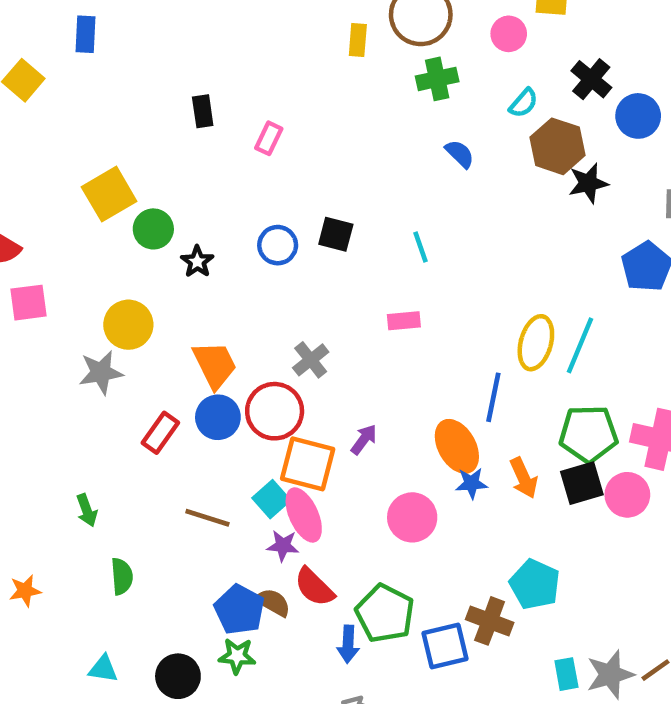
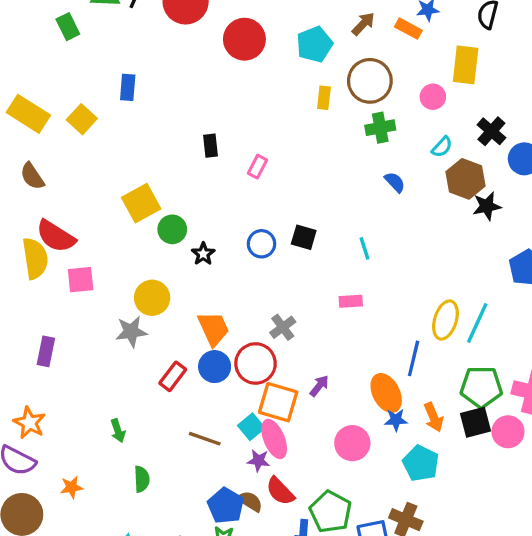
cyan pentagon: (535, 584) -> (421, 463), moved

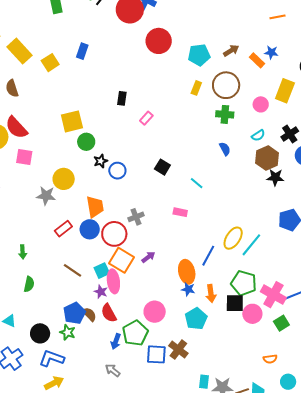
blue circle: (261, 244) -> (117, 171), moved
cyan line: (364, 248) -> (197, 183), turned -48
pink circle: (352, 443) -> (155, 312), moved

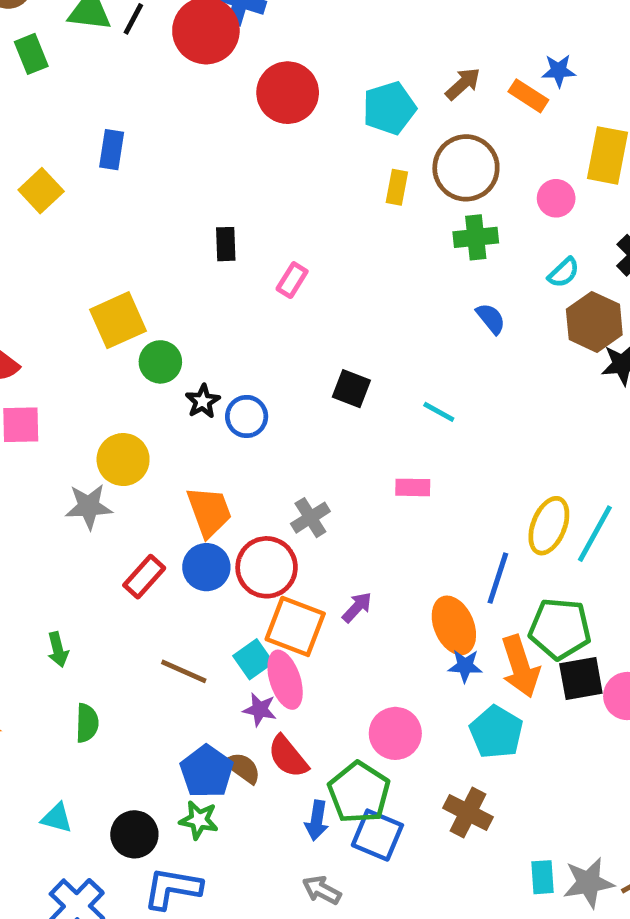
green pentagon: (244, 283) -> (560, 629), moved
orange arrow: (211, 294) -> (520, 666), size x1.4
blue square: (156, 354) -> (377, 835), moved, turned 30

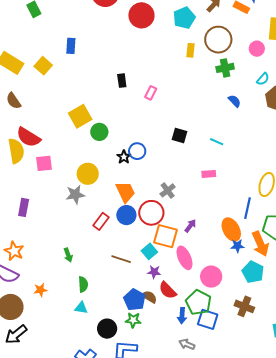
black star: (203, 401) -> (124, 157), moved
pink ellipse: (285, 680) -> (185, 258), moved
cyan triangle: (57, 818) -> (81, 308), moved

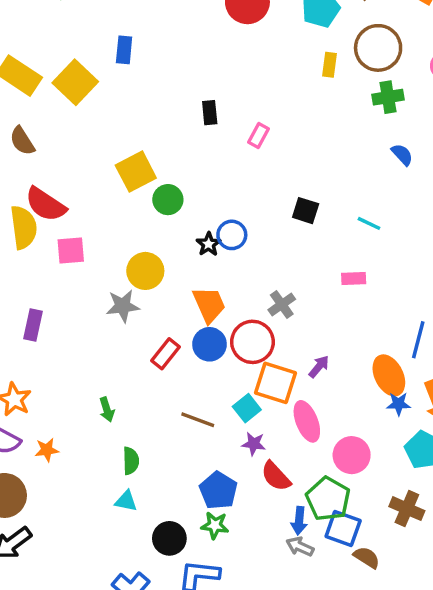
yellow square: (43, 66) -> (75, 82), size x1.4
orange star: (40, 290) -> (47, 450), moved
brown semicircle: (149, 297) -> (367, 557), moved
gray arrow: (187, 344) -> (300, 547), moved

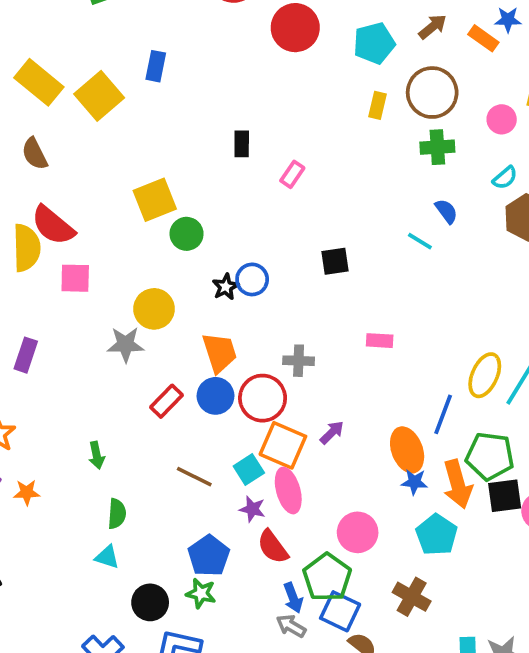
black square: (306, 211) -> (335, 261), turned -32
cyan line: (369, 223) -> (420, 241), moved
gray cross: (282, 304) -> (299, 361), turned 32
pink ellipse: (307, 421) -> (288, 490), moved
blue arrow: (299, 521) -> (293, 598), turned -32

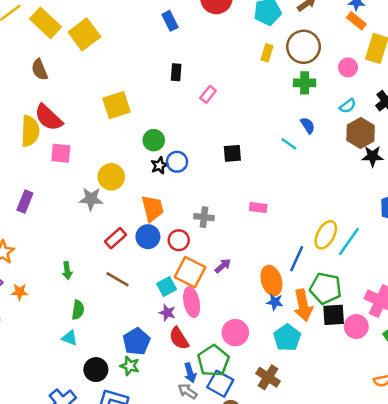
orange rectangle: (483, 38) -> (356, 21), moved
blue rectangle: (156, 66) -> (170, 21), moved, turned -42
green circle: (187, 234) -> (154, 140), moved
red circle: (263, 398) -> (179, 240), size x0.7
brown line: (194, 477) -> (117, 279), moved

